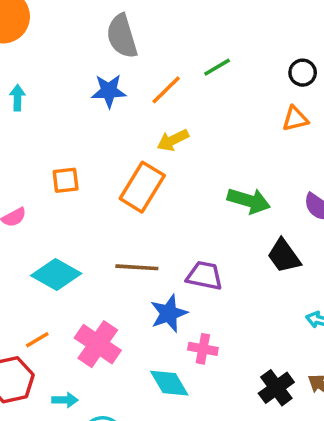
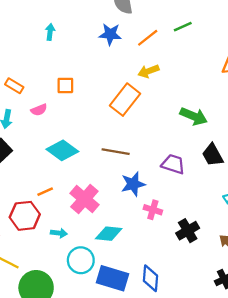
orange square: (66, 180) -> (65, 85), moved
purple trapezoid: (204, 276) -> (173, 164), moved
cyan diamond: (169, 383) -> (109, 234), moved, turned -60
black cross: (276, 388) -> (188, 231), moved

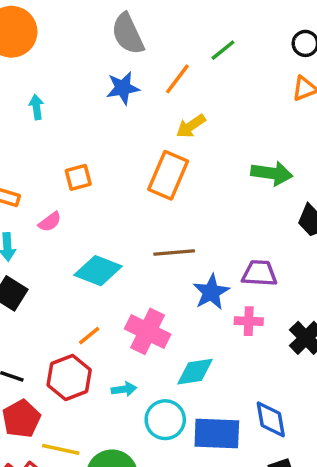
purple trapezoid: (173, 164) -> (259, 273), moved

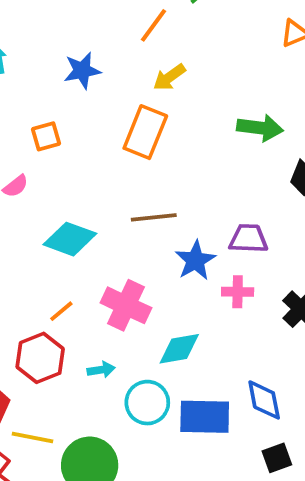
blue star: (123, 88) -> (82, 71), moved

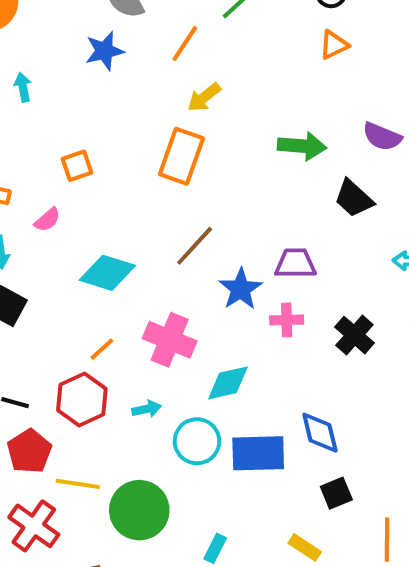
blue star: (82, 71) -> (104, 51), moved
brown line: (154, 217) -> (195, 246), turned -39

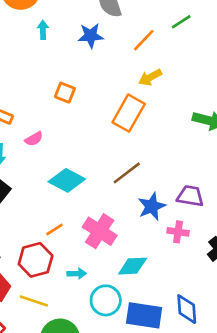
cyan arrow: (23, 87) -> (43, 30), moved
orange square: (77, 166) -> (65, 93), moved, turned 30
yellow line: (78, 484) -> (34, 301), moved

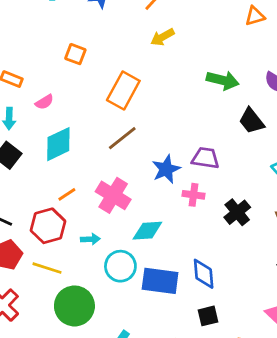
orange rectangle: (129, 113) -> (123, 91), moved
brown line: (127, 173) -> (122, 138), moved
cyan diamond: (67, 180) -> (58, 144), moved, turned -52

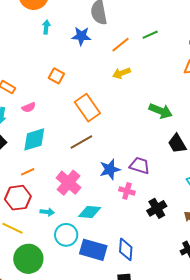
orange rectangle: (123, 91) -> (87, 108), turned -72
orange line: (67, 194) -> (28, 172), moved

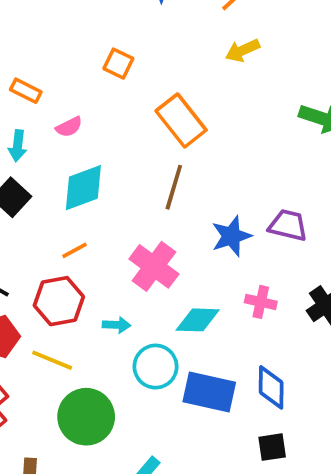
brown line: (81, 142) -> (174, 187), turned -40
pink cross: (127, 191) -> (261, 302), moved

